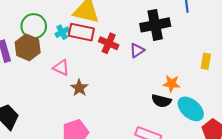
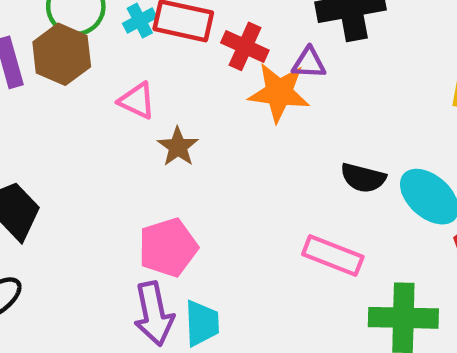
purple triangle: (137, 50) -> (309, 63), turned 35
orange star: (171, 84) -> (279, 92), moved, size x1.5

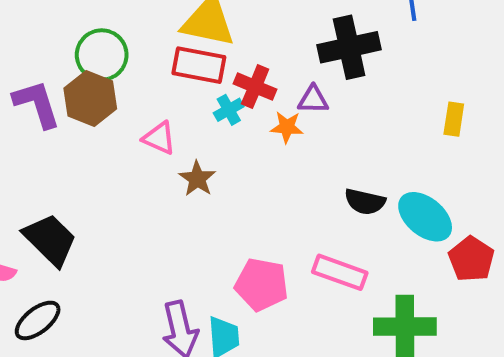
cyan cross: (140, 21) -> (229, 110), moved
orange star: (279, 92) -> (287, 127), size x0.6
pink pentagon: (168, 247) -> (262, 284), moved, turned 30

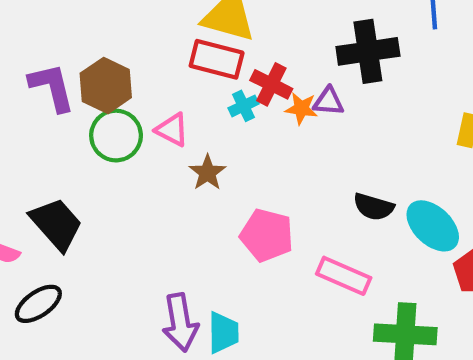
green circle: (102, 55) -> (116, 136), moved
orange star: (287, 127) -> (301, 108), moved
pink pentagon: (262, 284) -> (267, 235), moved

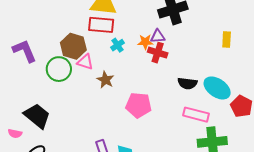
red cross: (271, 84) -> (158, 53), moved
brown hexagon: (106, 85) -> (73, 46), moved
pink rectangle: (344, 276) -> (196, 115), moved

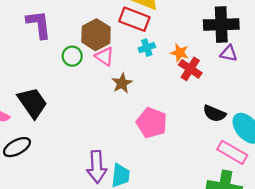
purple triangle: (158, 36) -> (229, 53), moved
green circle: (59, 69) -> (72, 56), size x0.7
pink rectangle: (196, 115) -> (232, 152), moved

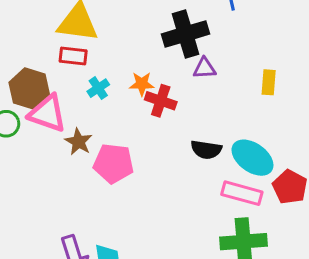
red rectangle: (134, 19) -> (73, 56), size x0.7
pink triangle: (105, 56) -> (47, 113), size x1.5
pink pentagon: (152, 123) -> (113, 163), moved

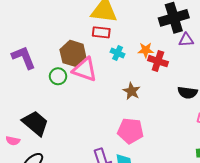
cyan cross: (98, 88) -> (118, 53), turned -32
brown star: (78, 142) -> (132, 91), moved
pink pentagon: (113, 163) -> (131, 131), moved

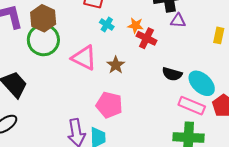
brown hexagon: (73, 53) -> (43, 18), moved
pink triangle: (85, 69) -> (84, 58), moved
green circle: (58, 76) -> (43, 40), size x1.8

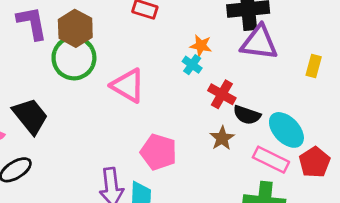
purple triangle: (178, 21) -> (259, 43), size x1.8
cyan cross: (107, 25) -> (192, 65), moved
red cross: (146, 38) -> (222, 94), moved
brown star: (116, 65) -> (222, 138), moved

